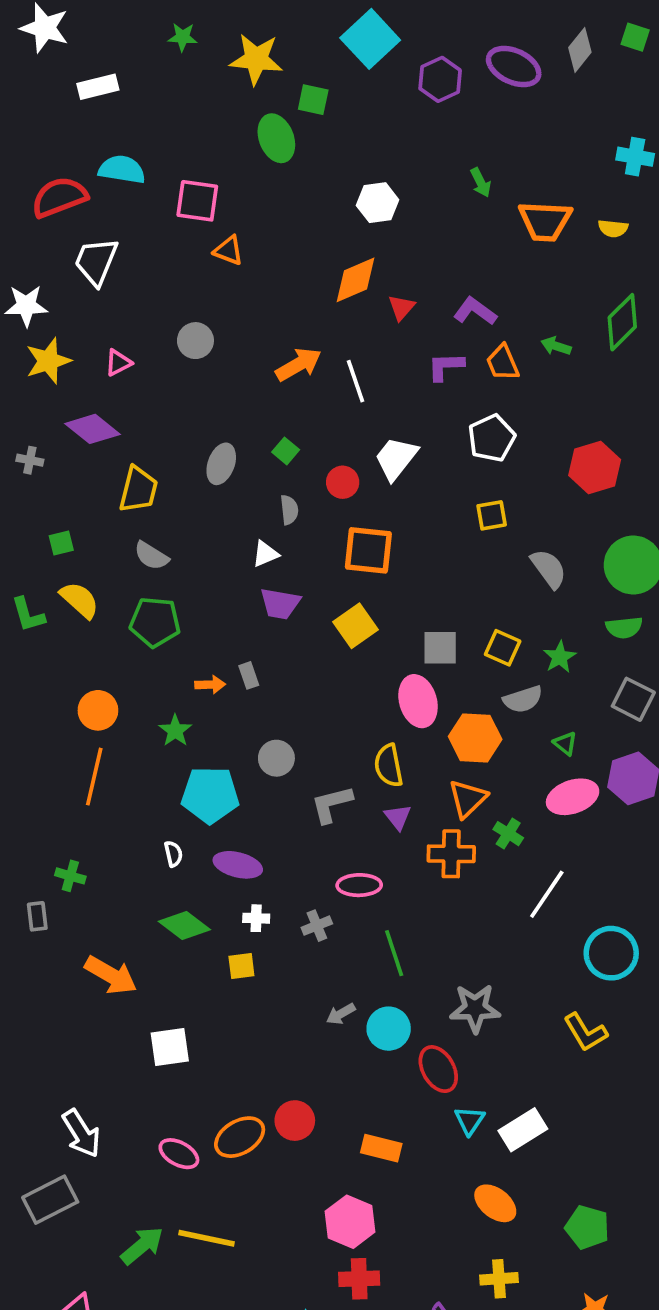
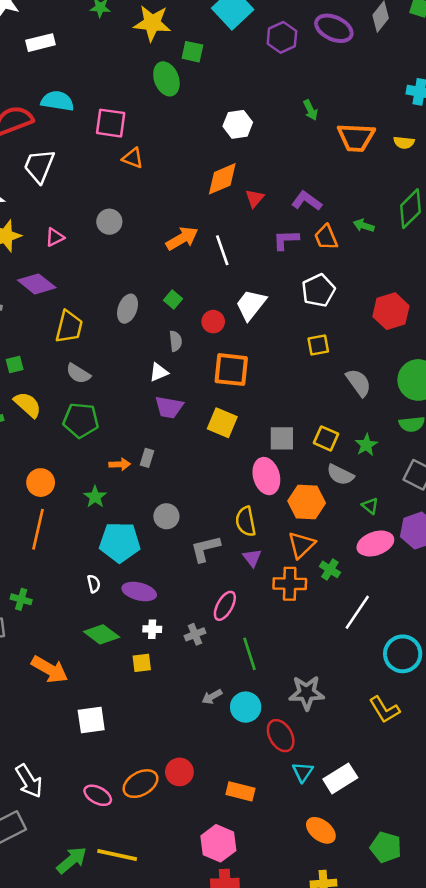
yellow square: (355, 626) -> (222, 423), turned -32
gray rectangle: (249, 675) -> (147, 458), turned 36
gray semicircle: (523, 699) -> (340, 475), turned 44
pink ellipse: (359, 885) -> (225, 606), turned -60

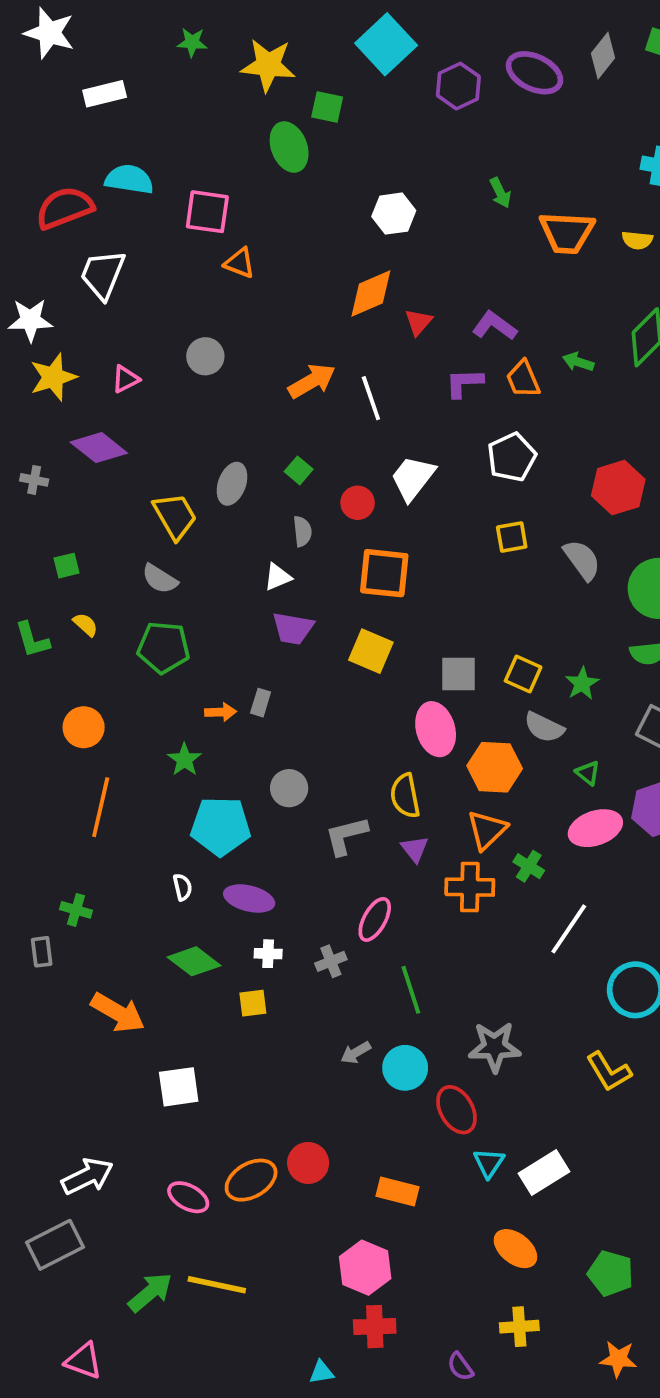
yellow trapezoid: (69, 327) -> (175, 516), moved, turned -44
gray semicircle: (359, 383) -> (582, 560), moved
yellow semicircle: (28, 405) -> (85, 625), size x0.6
orange circle: (41, 483) -> (84, 727), moved
white arrow: (29, 781) -> (87, 1176), turned -84

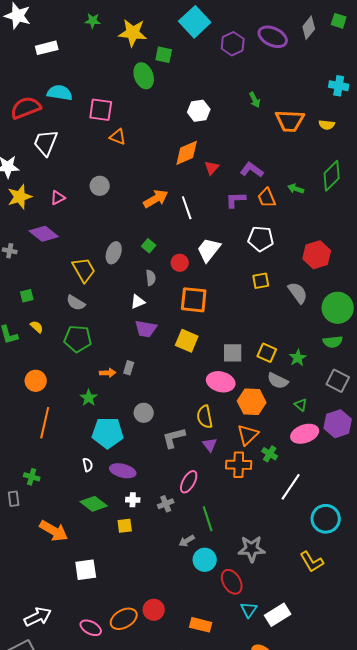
white pentagon: (512, 457) -> (261, 239), turned 30
pink ellipse: (436, 729) -> (221, 382), turned -60
gray arrow: (356, 1053) -> (187, 541), moved

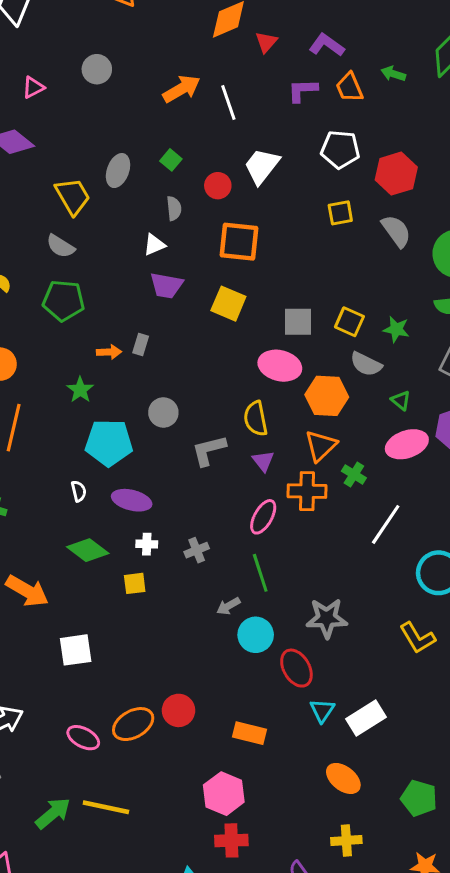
red hexagon: (317, 255) -> (396, 174), moved
green star: (298, 358) -> (396, 329), turned -30
pink ellipse: (189, 482) -> (263, 517), moved

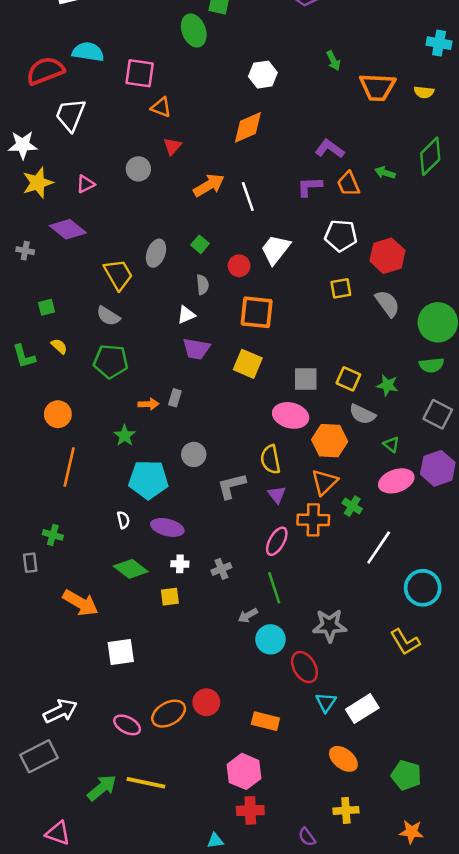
red triangle: (266, 42) -> (172, 146), moved

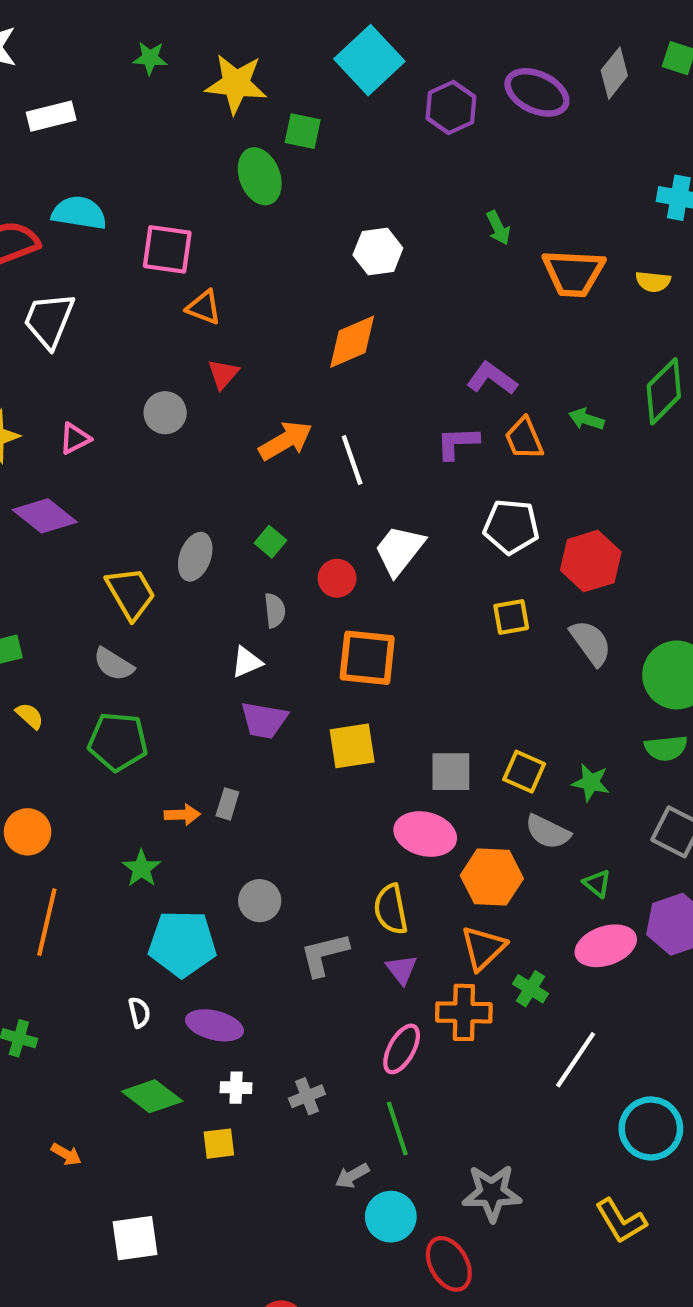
yellow square: (248, 364) -> (352, 746), turned -32
orange arrow: (81, 603) -> (66, 1154), size x0.5

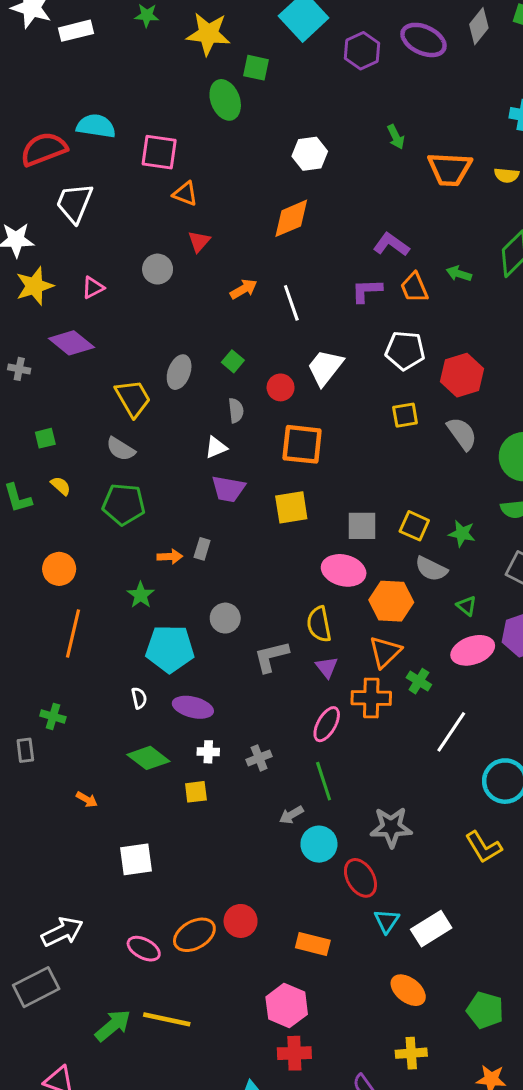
white rectangle: (51, 116) -> (76, 31), moved
orange arrow: (285, 441) -> (244, 289), size x0.7

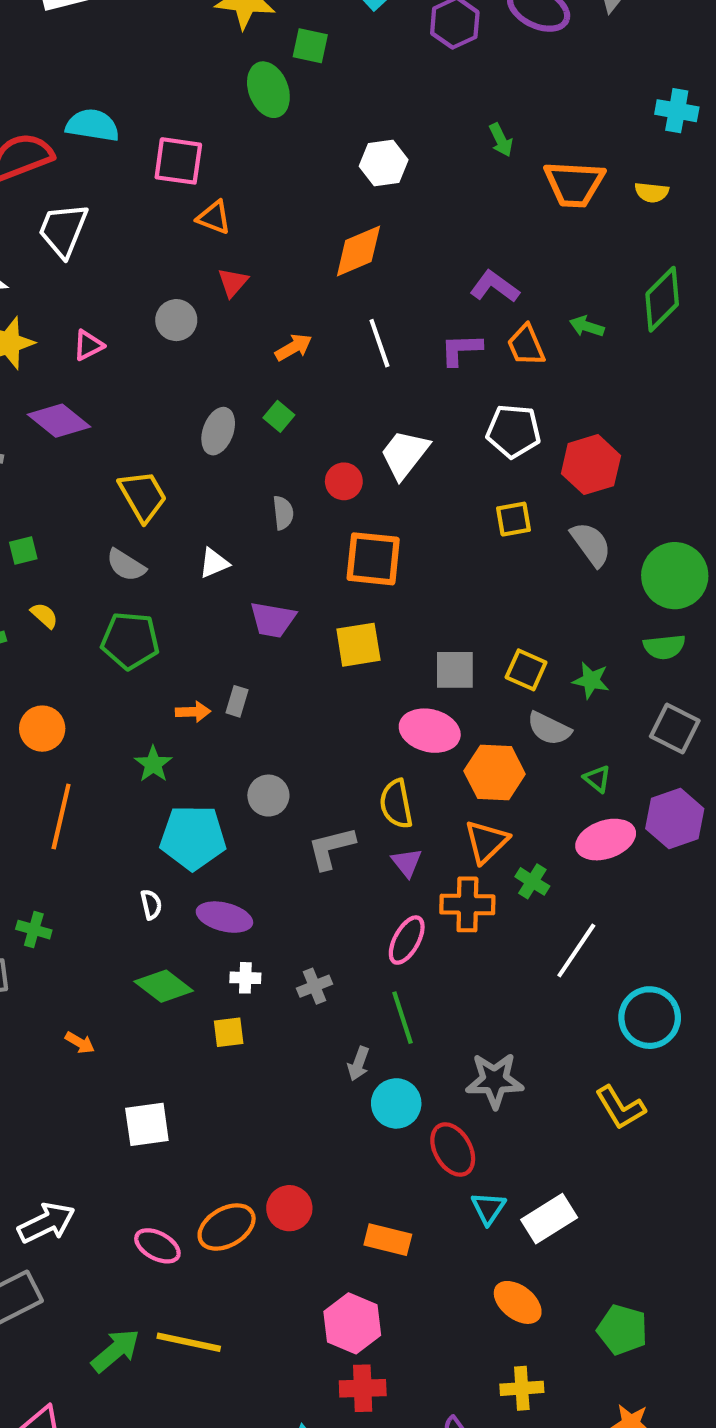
white line: (291, 303) -> (379, 343), moved
green square: (233, 361) -> (279, 416), moved
gray ellipse: (179, 372) -> (218, 431), moved
white triangle: (216, 447) -> (214, 563), moved
gray arrow: (291, 815) -> (358, 1064), turned -40

